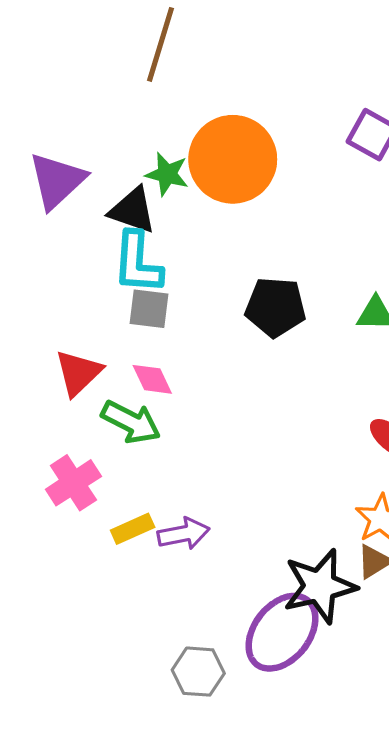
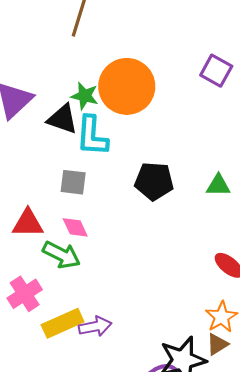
cyan L-shape: (137, 263) -> (92, 136), moved
red triangle: (78, 373) -> (28, 223), turned 44
yellow rectangle: (133, 529) -> (63, 323), size x1.5

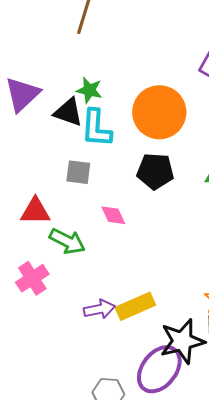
orange circle: (127, 86) -> (159, 112), moved
pink diamond: (75, 227) -> (113, 215), moved
yellow rectangle: (63, 323) -> (135, 306), moved

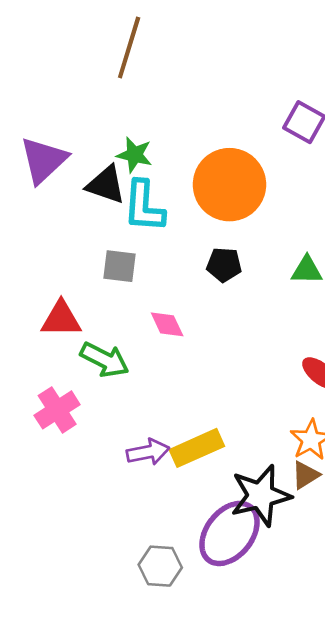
black pentagon: (155, 171) -> (224, 265), size x0.7

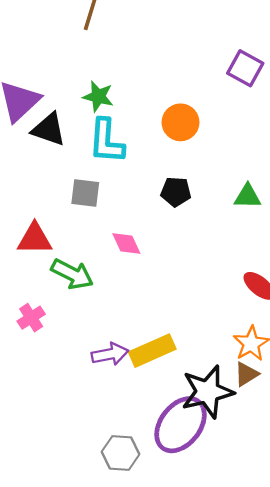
black triangle: (106, 185) -> (49, 129), moved
orange circle: (229, 185) -> (181, 122), size x0.6
pink cross: (57, 410) -> (31, 318), size x0.7

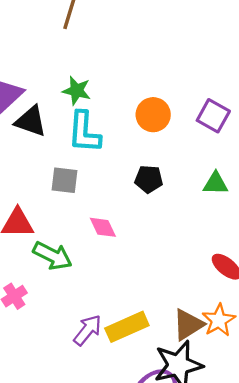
purple square: (245, 68) -> (213, 116), moved
purple arrow: (110, 354) -> (88, 330), turned -40
brown triangle: (246, 374) -> (188, 325), moved, size x1.4

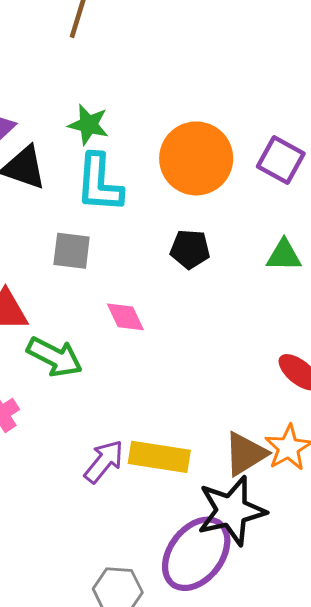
orange circle: (153, 115) -> (196, 158), size x1.5
yellow rectangle: (127, 327) -> (159, 457), turned 33

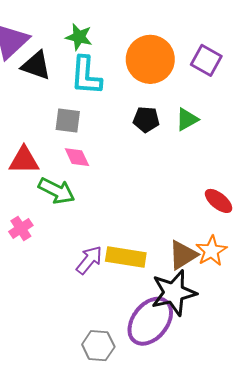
green triangle: (284, 255) -> (187, 119), moved, turned -30
pink diamond: (125, 317) -> (77, 157), moved

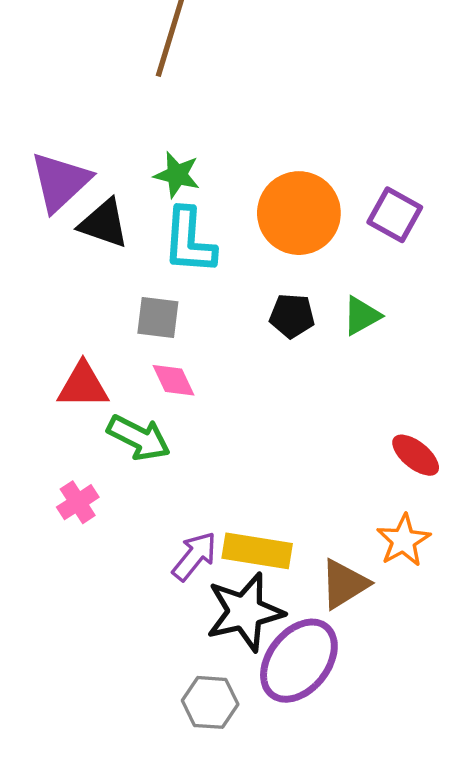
brown triangle: (183, 255) -> (344, 584), moved
black star: (174, 293) -> (245, 612), moved

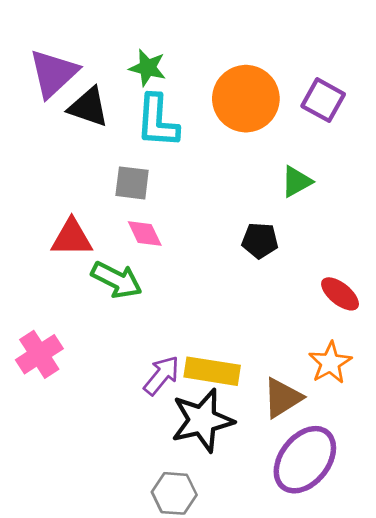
black pentagon: (292, 316) -> (260, 241), moved
pink cross: (78, 502) -> (39, 354), moved, size x1.4
purple ellipse: (299, 661) -> (305, 460), moved

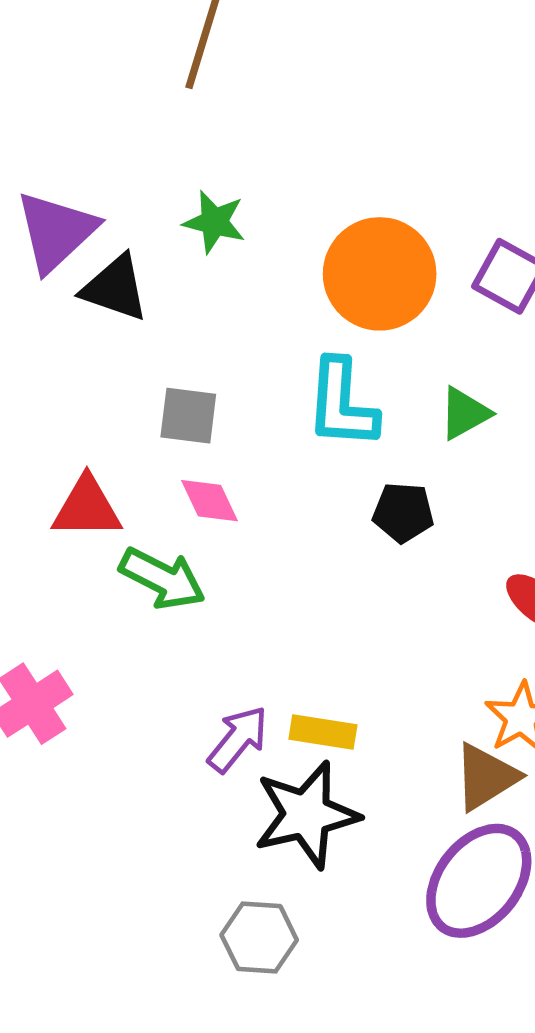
cyan L-shape: (157, 121) -> (342, 404), moved
yellow rectangle: (212, 371) -> (323, 732), size x0.7
brown triangle: (282, 398) -> (486, 777), moved

